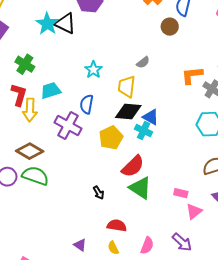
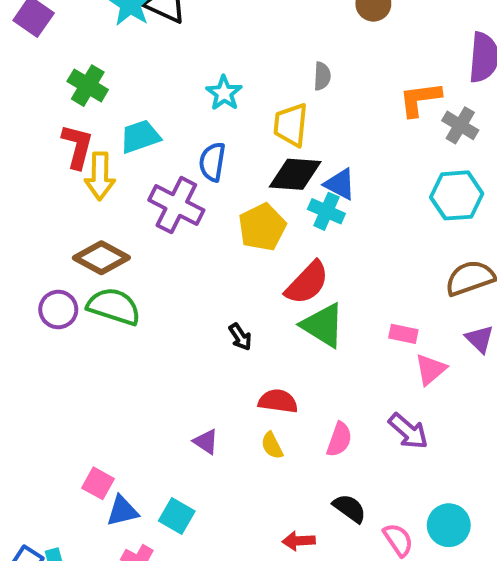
gray semicircle: (143, 62) -> (322, 76), turned -48

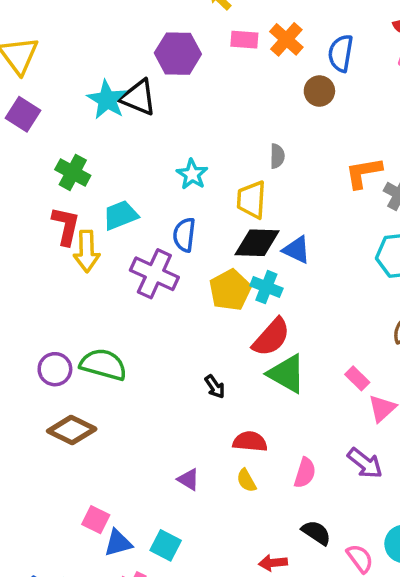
cyan cross: (326, 211) -> (266, 287), moved
brown diamond: (101, 258) -> (72, 430), moved
pink rectangle: (403, 334) -> (357, 378), turned 35

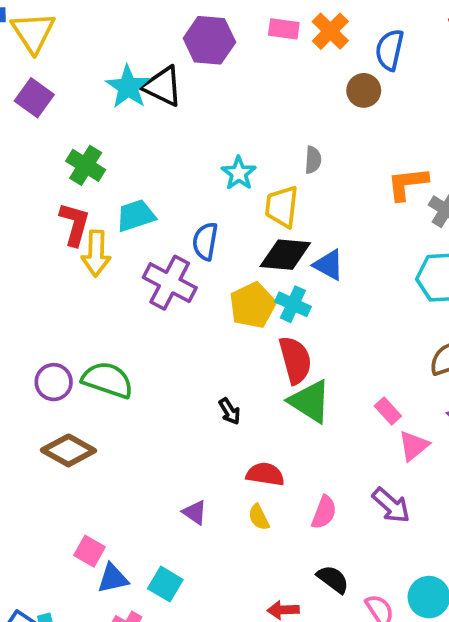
cyan star: (192, 174) -> (239, 173), moved
red semicircle: (271, 337) -> (295, 360), turned -60

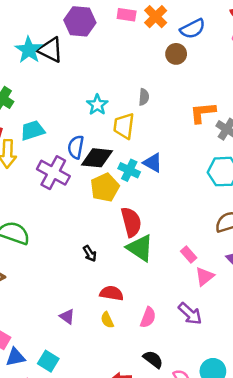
blue semicircle: (390, 50) -> (193, 29), turned -130
black diamond: (285, 255) -> (97, 158), moved
cyan cross: (293, 304) -> (129, 170), moved

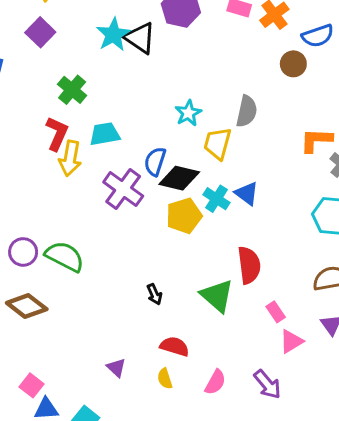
gray semicircle: (144, 97) -> (247, 111), size x1.5
red semicircle: (131, 222) -> (249, 265), moved

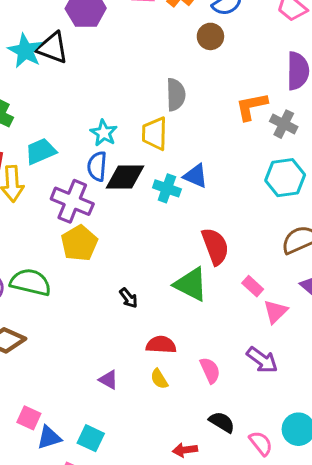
cyan star: (188, 113) -> (104, 133), moved
yellow pentagon: (184, 216) -> (79, 243), moved
pink semicircle: (215, 382) -> (210, 370), turned -40

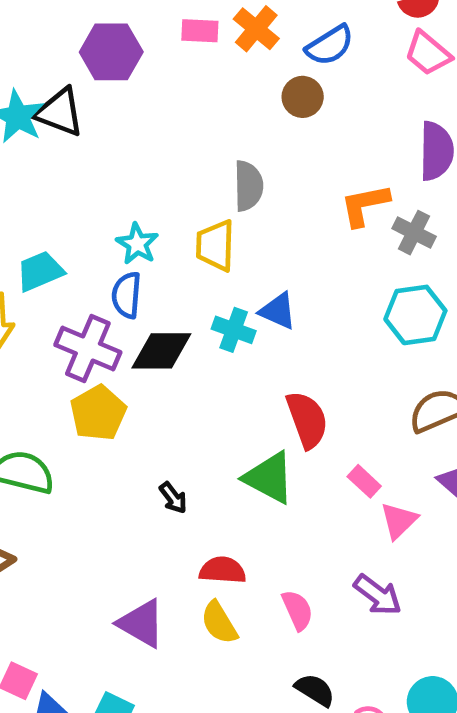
black diamond: (125, 177) -> (161, 351), moved
yellow semicircle: (159, 379) -> (219, 623), size x1.4
purple triangle: (109, 380) -> (141, 623), size x1.6

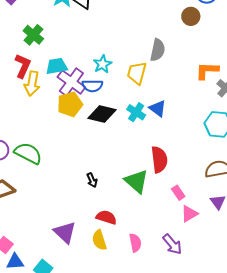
blue semicircle: (127, 295) -> (92, 86), turned -108
purple cross: (88, 349) -> (71, 82), moved
yellow pentagon: (98, 413) -> (70, 104), moved

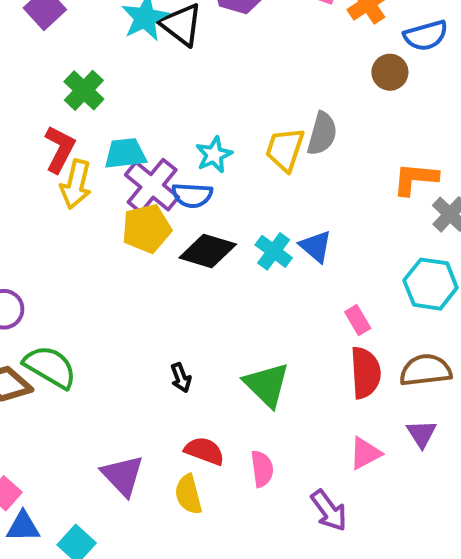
yellow trapezoid: (137, 73) -> (285, 149), moved
green semicircle: (28, 153) -> (50, 367), moved
red semicircle: (159, 160) -> (365, 373), moved
pink rectangle: (178, 193) -> (358, 320), moved
pink semicircle: (135, 243) -> (262, 469), moved

